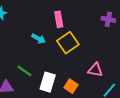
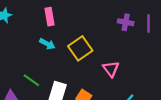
pink rectangle: (59, 19) -> (50, 17), moved
pink triangle: (95, 70) -> (111, 69), moved, turned 42

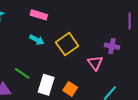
pink rectangle: (50, 17) -> (39, 15), turned -63
purple cross: (126, 22) -> (112, 46), moved

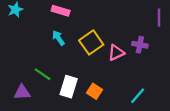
cyan arrow: (37, 40) -> (58, 38), turned -152
pink triangle: (95, 63) -> (116, 53), moved, turned 42

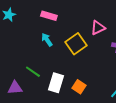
pink triangle: (116, 53) -> (98, 28), moved

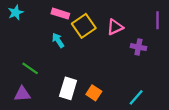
yellow square: (76, 44) -> (84, 26), moved
green line: (33, 72) -> (30, 68), moved

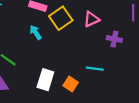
cyan line: (136, 97) -> (95, 69), moved, turned 56

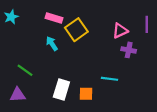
pink triangle: (91, 19) -> (120, 31), moved
orange square: (71, 84) -> (86, 94), turned -32

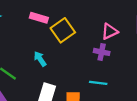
cyan arrow: (52, 44) -> (40, 59), moved
purple cross: (129, 50) -> (102, 52), moved

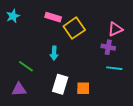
cyan arrow: (40, 59) -> (54, 53), turned -144
cyan line: (98, 83) -> (114, 68), moved

